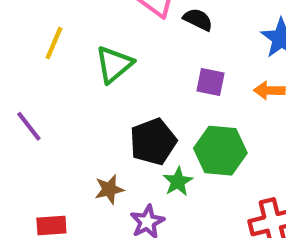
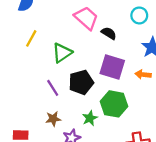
purple square: (210, 82) -> (112, 67), size x1.6
purple line: (29, 126) -> (53, 88), moved
black pentagon: (153, 142) -> (81, 82), moved

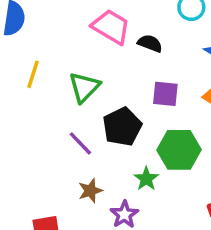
purple square: (112, 67) -> (165, 94), size x0.7

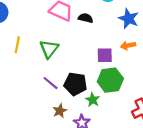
purple square: (165, 94) -> (105, 55), moved
black pentagon: (122, 127) -> (75, 84), moved, turned -30

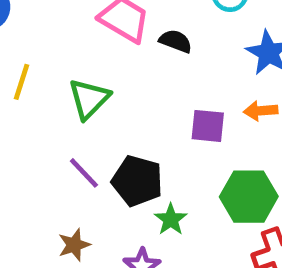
green hexagon: (110, 80) -> (249, 197), moved
brown star: (60, 111) -> (74, 245), moved

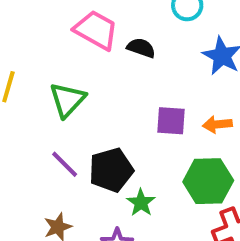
orange arrow: (261, 111) -> (217, 124), moved
black pentagon: (137, 181) -> (111, 170), turned -30

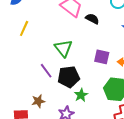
green triangle: (67, 100) -> (63, 48), moved, turned -30

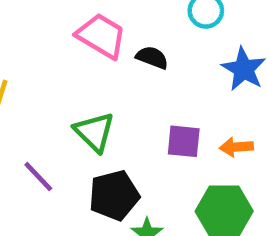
purple line: (46, 71) -> (38, 177), moved

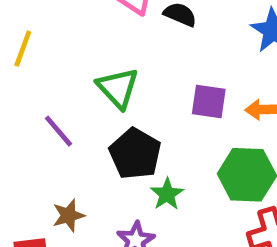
black pentagon: (114, 195) -> (135, 154), turned -30

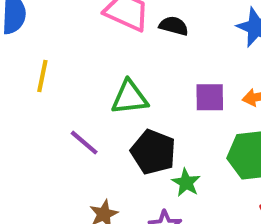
green triangle: (118, 88) -> (130, 97), turned -45

